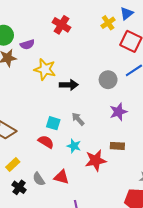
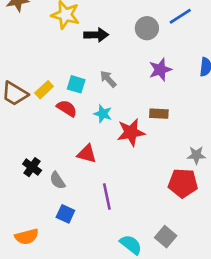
yellow rectangle: (13, 165) -> (44, 90), moved
gray semicircle: (39, 179) -> (57, 180), moved

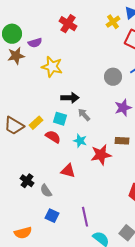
black arrow: (96, 35) -> (70, 98), moved
purple line: (107, 196) -> (85, 217), moved

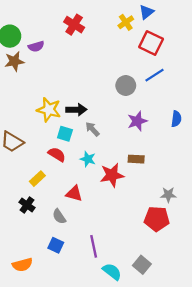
yellow star: (52, 67) -> (49, 110), moved
yellow rectangle: (36, 123) -> (37, 179), moved
gray semicircle: (46, 191) -> (59, 216), moved

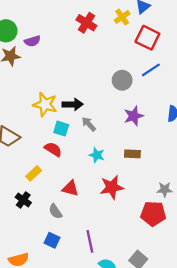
red cross: (74, 25) -> (86, 23), moved
cyan star: (88, 159) -> (97, 155), moved
red star: (112, 175) -> (112, 187), moved

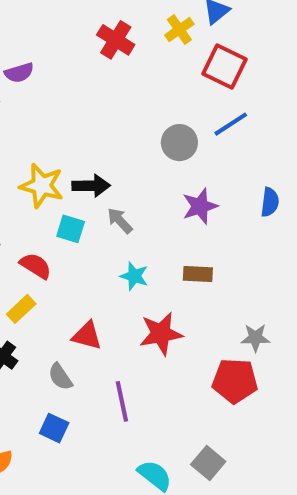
red semicircle: (53, 149) -> (36, 266), moved
purple line: (90, 241) -> (122, 401), moved

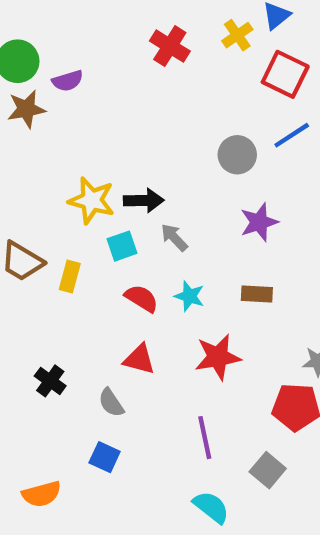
cyan square: (71, 229) -> (122, 246), turned -36
red semicircle: (36, 266) -> (142, 298), moved
yellow rectangle: (21, 309) -> (70, 277), moved, turned -32
purple line: (122, 401) -> (205, 438), moved
gray square: (208, 463) -> (268, 470), moved

